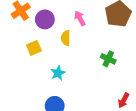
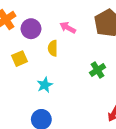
pink arrow: (80, 18) -> (68, 28), turned -32
green cross: (108, 59) -> (98, 70), turned 32

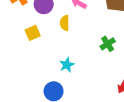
cyan star: (45, 85) -> (67, 65), moved

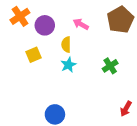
cyan star: (67, 65) -> (68, 65), moved

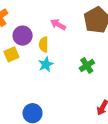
purple circle: (45, 25) -> (23, 36), moved

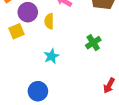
cyan star: (46, 64) -> (51, 56), moved

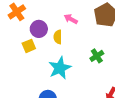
cyan star: (51, 56) -> (60, 68), size x1.6

